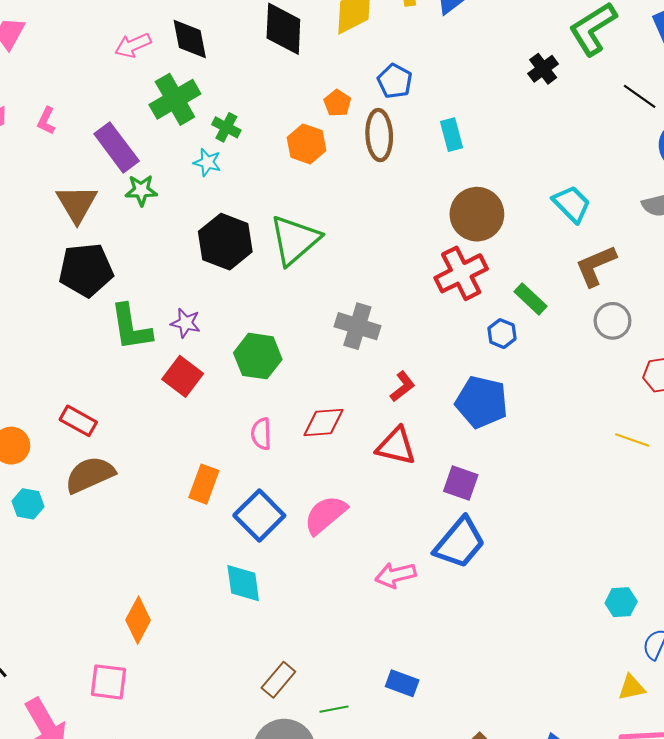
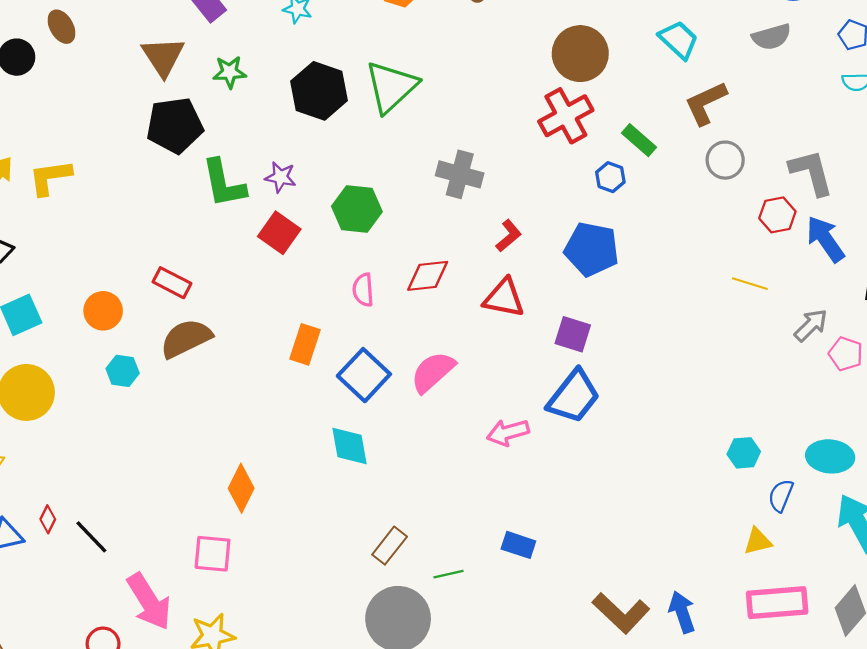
green star: (141, 190) -> (230, 72), moved

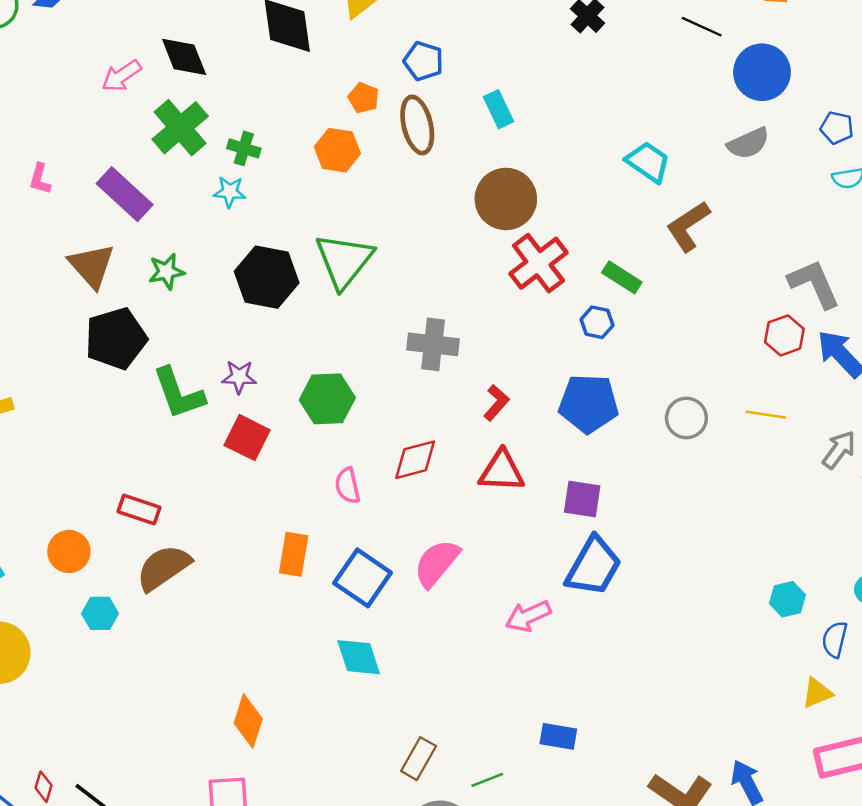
brown circle: (580, 54) -> (506, 199), moved
gray circle: (725, 160) -> (686, 418), moved

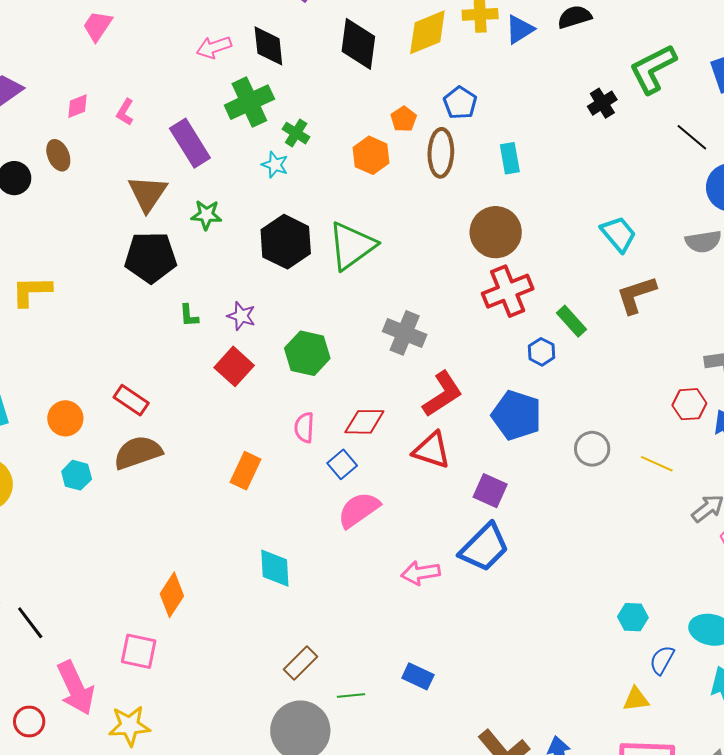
green L-shape: (179, 393) -> (189, 316), size x0.5
red L-shape: (496, 403) -> (443, 394), size x1.6
blue square: (363, 578) -> (342, 464), moved, size x0.6

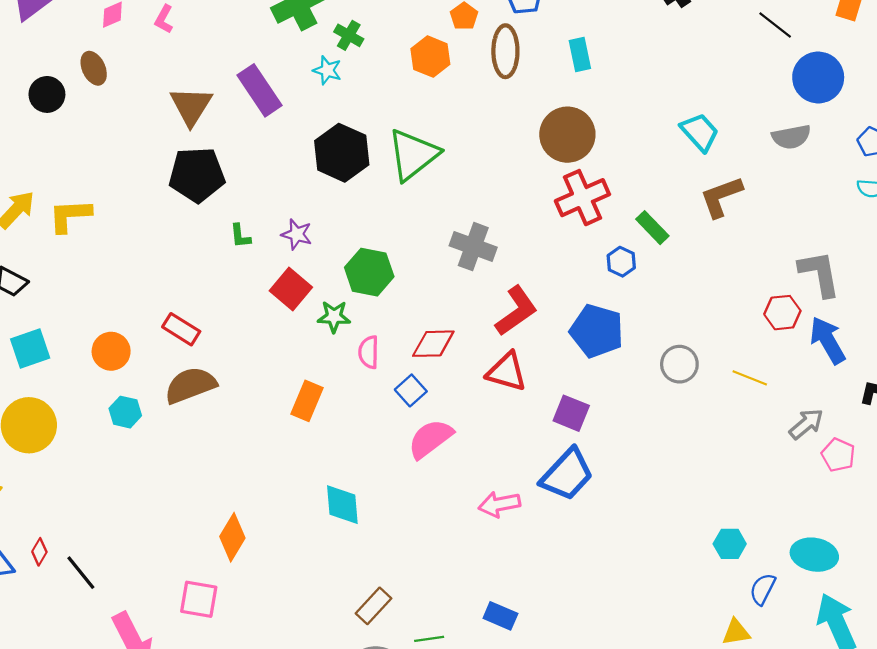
purple rectangle: (190, 143) -> (260, 90), moved
green star: (206, 215) -> (334, 317), moved

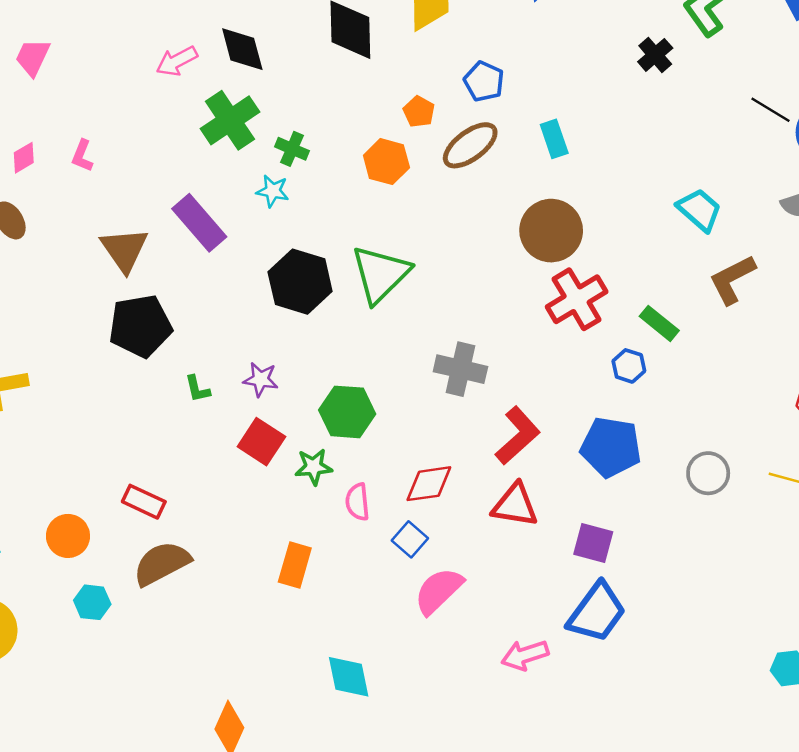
black line: (775, 25) -> (771, 110), moved
brown ellipse: (505, 51) -> (470, 145), turned 60

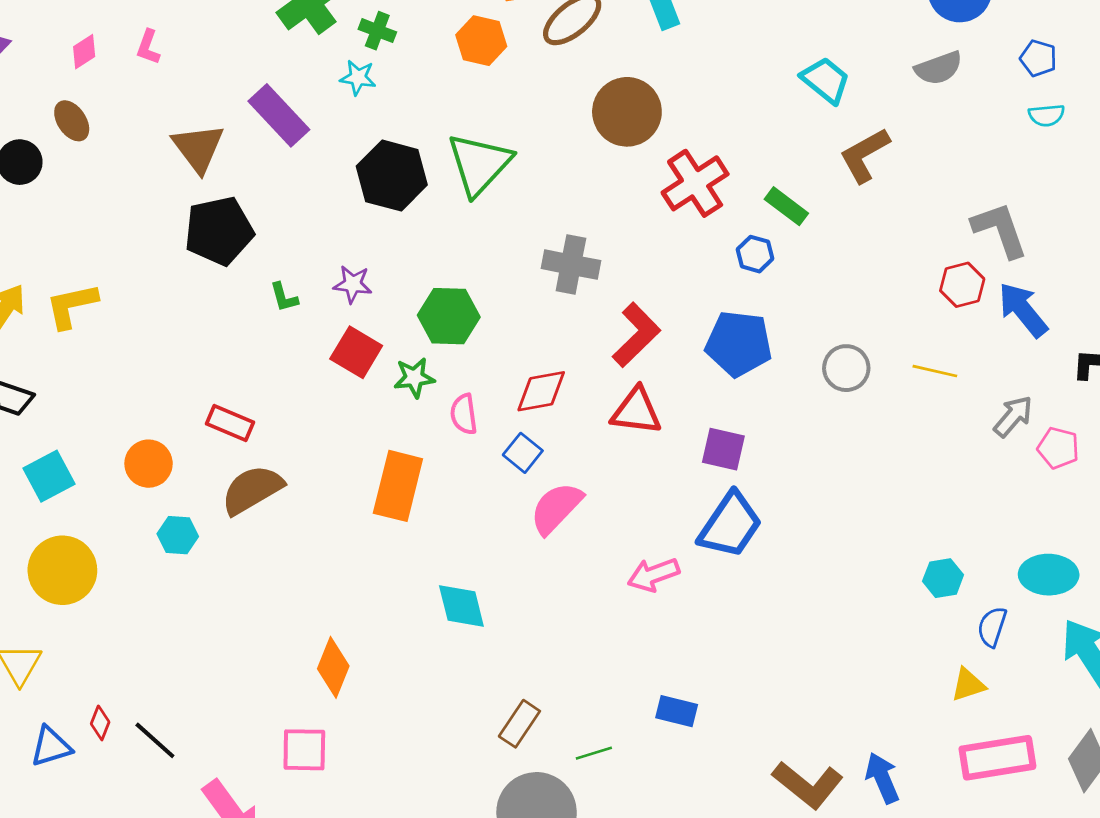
brown circle: (551, 231) -> (627, 112), moved
orange rectangle: (295, 565) -> (398, 486), size x1.4

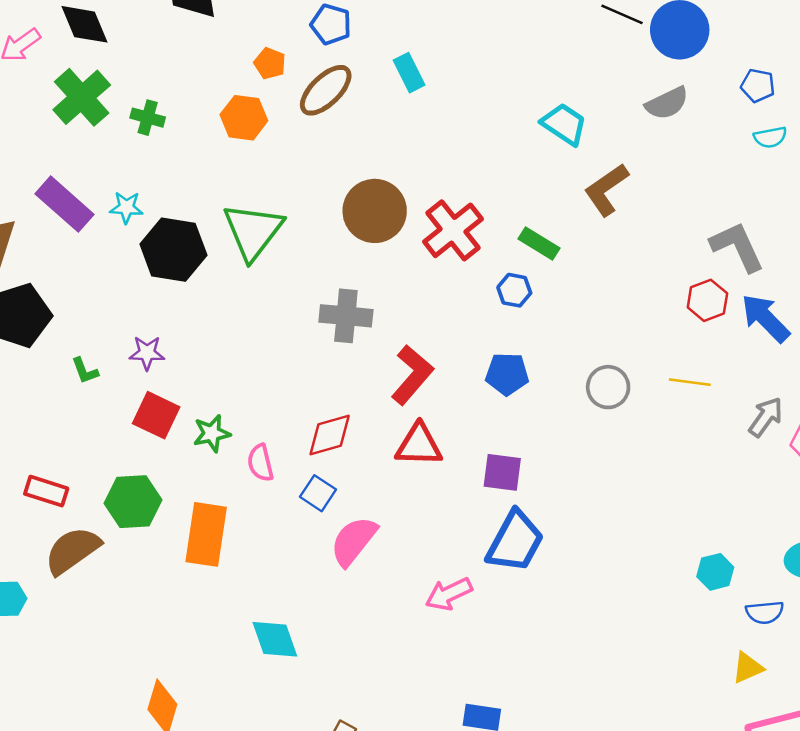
cyan star: (358, 78) -> (126, 207), moved
brown circle: (627, 112) -> (375, 211), moved
green hexagon: (449, 316) -> (133, 502), moved
blue pentagon: (739, 344) -> (507, 374), size x0.7
blue semicircle: (992, 627) -> (765, 612), turned -108

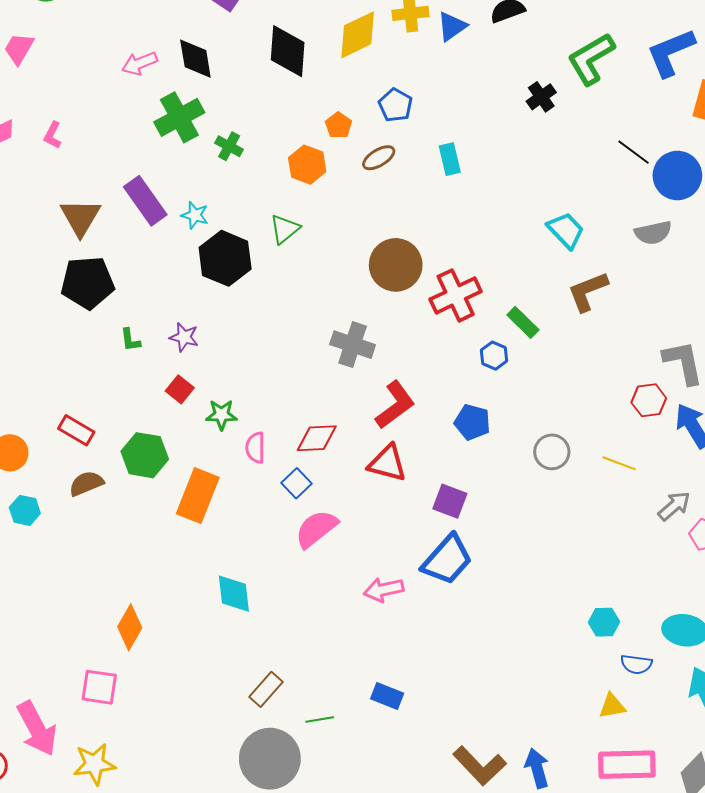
brown ellipse: (326, 90) -> (379, 158), size x0.7
green triangle: (253, 231) -> (285, 229), moved, size x0.6
red square: (156, 415) -> (180, 389), size x0.7
brown semicircle: (72, 551) -> (86, 483), size x0.7

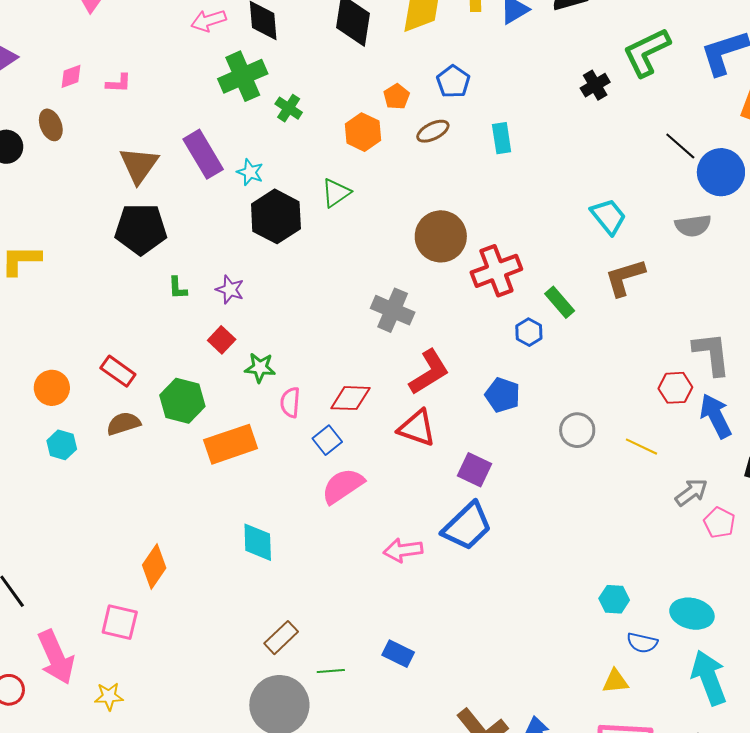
pink L-shape: (53, 135) -> (118, 83), turned -120
orange rectangle: (198, 496) -> (231, 444), turned 45
yellow star: (94, 764) -> (109, 696), size x0.7

